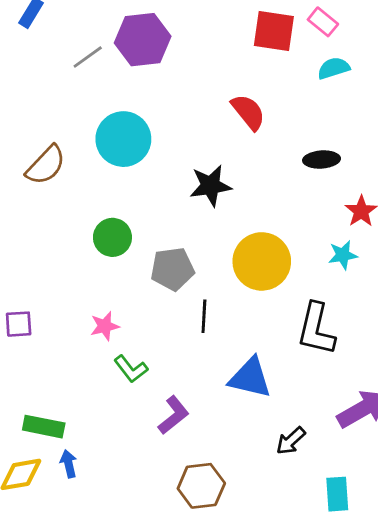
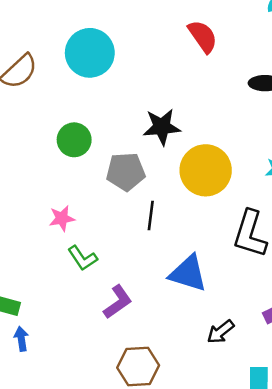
black star: (211, 186) -> (162, 127), moved

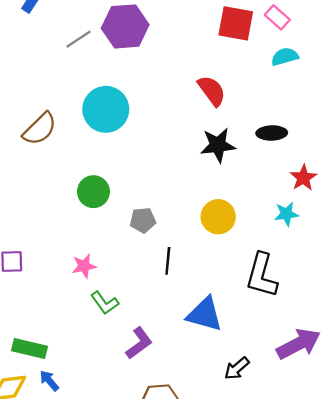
black star: (162, 127) -> (218, 145), moved
yellow circle: (206, 170) -> (218, 217), size x0.7
gray pentagon: (126, 172) -> (143, 220), size x0.7
blue arrow: (21, 339) -> (49, 381), turned -30

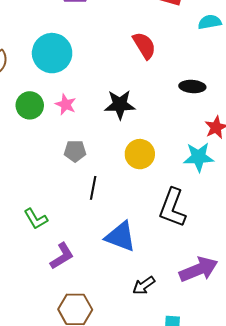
black star: (218, 145) -> (120, 105), moved
green circle: (93, 192) -> (30, 105), moved
cyan star: (286, 214) -> (199, 157), size x1.4
pink star: (84, 266) -> (66, 104), moved, turned 30

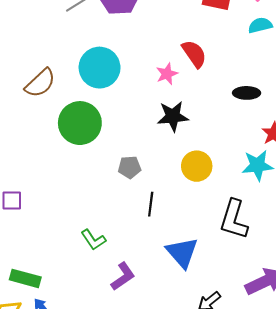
pink star: (66, 104) -> (167, 74), moved, turned 30
green circle: (30, 105) -> (80, 123), size x1.5
blue triangle: (120, 237) -> (182, 253), turned 32

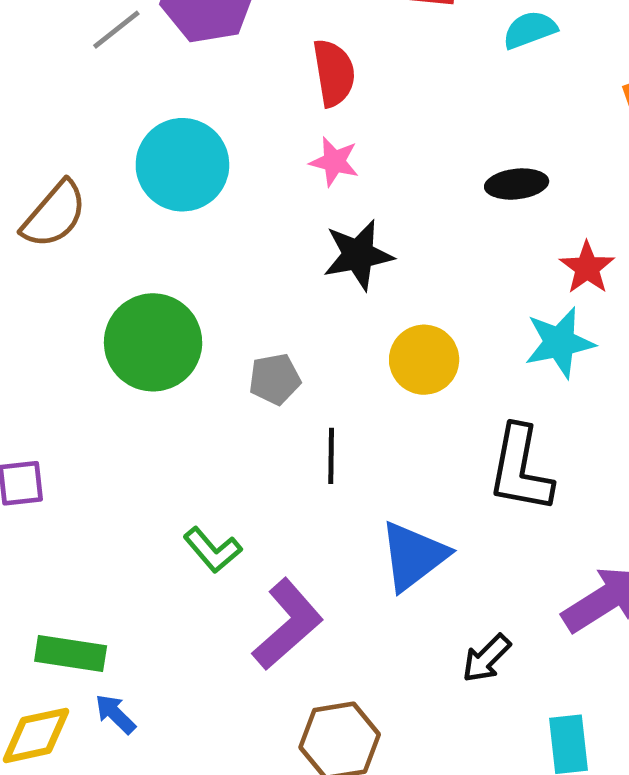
red semicircle: (194, 54) -> (334, 73), moved, turned 32
pink star: (167, 74) -> (334, 162), turned -30
green circle: (80, 123) -> (153, 342), moved
blue triangle: (182, 253) -> (413, 556), turned 40
purple L-shape: (123, 276) -> (288, 624), size x1.4

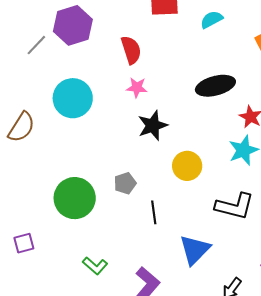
black ellipse: (517, 184) -> (215, 86), size x1.5
green circle: (153, 342) -> (75, 198), moved
black L-shape: (520, 469) -> (235, 206), turned -78
green L-shape: (213, 550) -> (95, 266), moved

